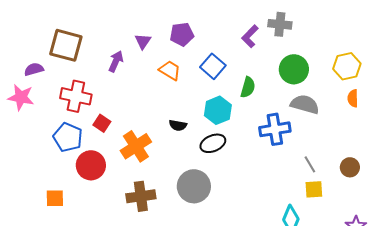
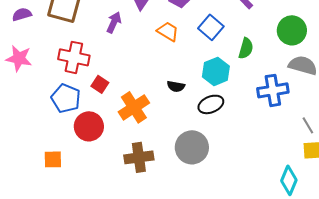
purple semicircle: (34, 69) -> (22, 14), moved

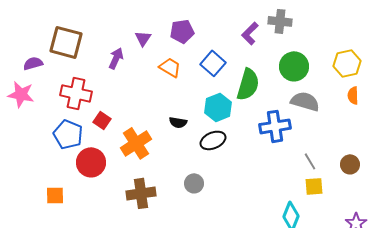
purple semicircle: (22, 14) -> (33, 63), moved
green semicircle: (246, 48) -> (248, 84), size x1.5
gray circle: (192, 147) -> (194, 183), size x0.6

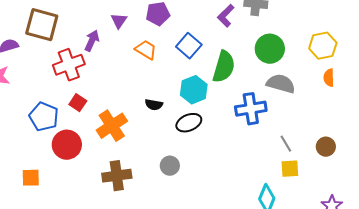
red cross: (76, 93) -> (69, 65), moved, turned -32

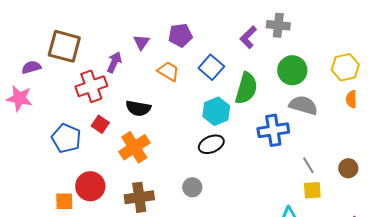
black semicircle: (154, 105) -> (138, 108), moved, size x1.4
red circle: (67, 145) -> (90, 186), moved
orange square: (31, 178) -> (64, 201), moved

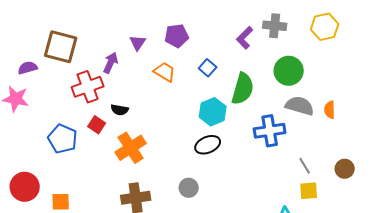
blue square: (211, 67) -> (208, 68), size x0.7
yellow hexagon: (345, 67) -> (325, 27), moved
orange semicircle: (351, 99) -> (330, 110), moved
black semicircle: (138, 108) -> (120, 110), moved, size x0.7
red circle: (90, 186) -> (25, 187), moved

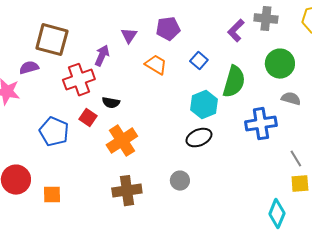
purple semicircle: (28, 68) -> (29, 68), moved
gray semicircle: (300, 106) -> (291, 99), size x0.7

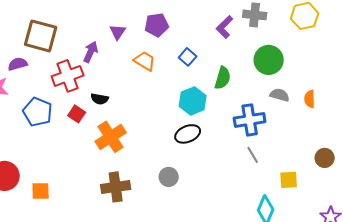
green semicircle: (234, 82) -> (223, 78), size x0.7
blue pentagon: (54, 132) -> (38, 112), moved
gray line: (296, 159) -> (253, 155), moved

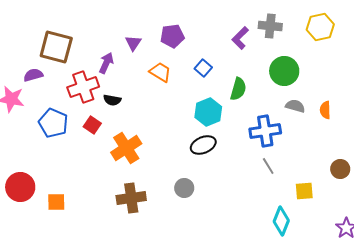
black semicircle: (100, 99) -> (112, 100), moved

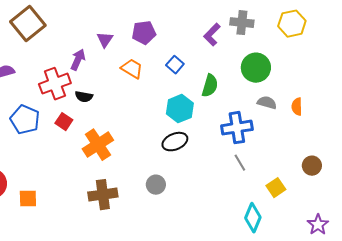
brown square: (56, 47) -> (28, 24), moved, turned 36
yellow square: (304, 191) -> (276, 188), turned -30

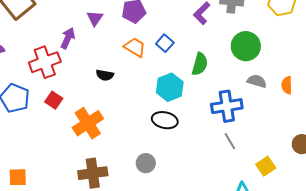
orange trapezoid: (132, 69) -> (135, 47), moved
black semicircle: (84, 97) -> (105, 75), moved
black ellipse: (175, 142) -> (165, 120), turned 35

